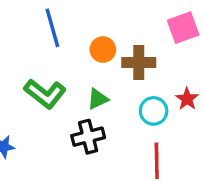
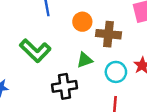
green triangle: (98, 99) -> (85, 60), moved

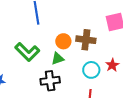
orange circle: (82, 22) -> (63, 41), moved
green triangle: (85, 60) -> (58, 59), moved

